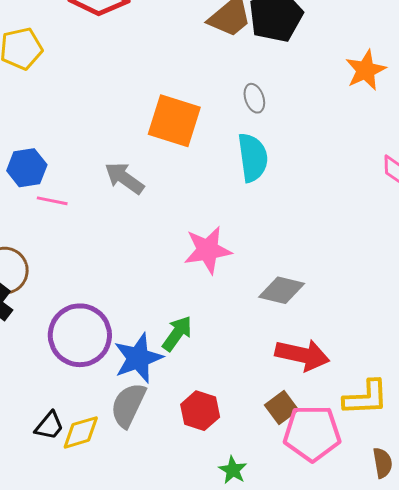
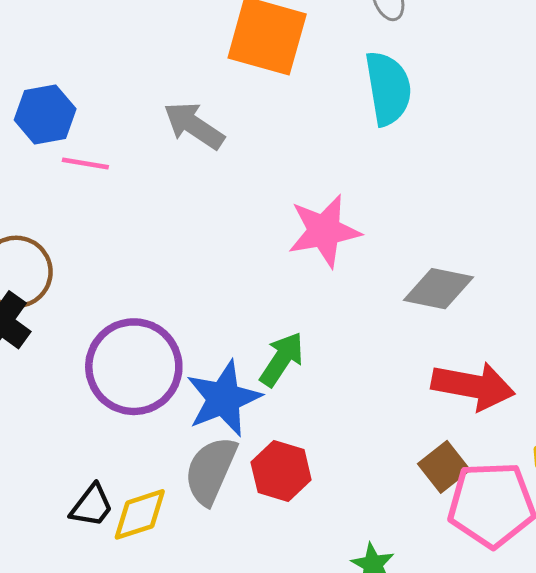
red hexagon: (200, 411) -> (281, 471), moved

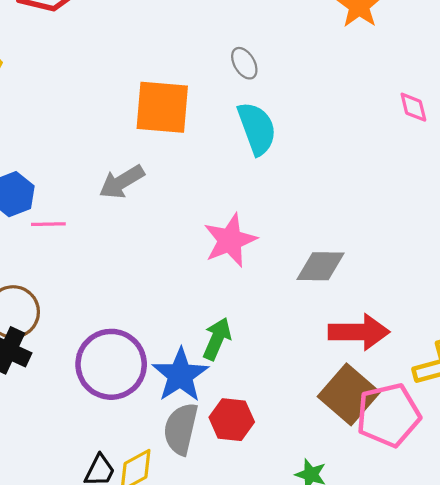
gray arrow: (194, 126) -> (122, 182), turned -54
brown square: (444, 467) -> (349, 394), size x1.6

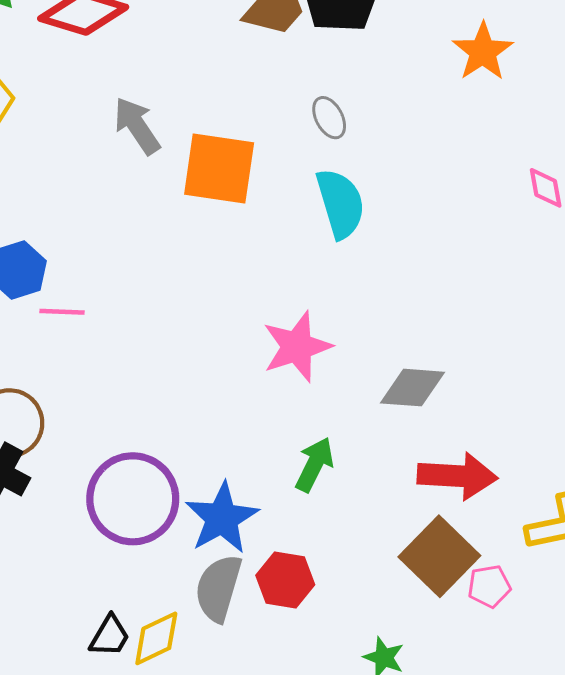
gray arrow: (122, 182) -> (137, 126), moved, turned 84
green arrow: (217, 339) -> (314, 465), moved
pink pentagon: (388, 415) -> (489, 586), size x0.5

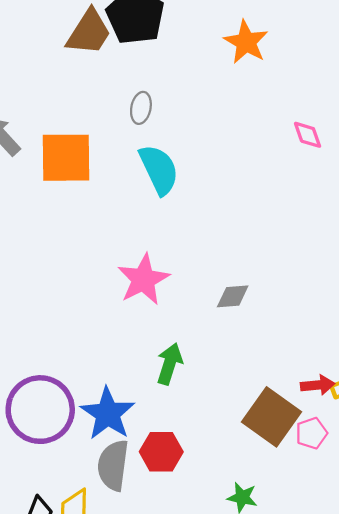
gray ellipse: (329, 118) -> (141, 108), turned 48
gray diamond: (413, 388) -> (233, 296), size x0.7
red arrow: (457, 476) -> (318, 385), moved, size x0.6

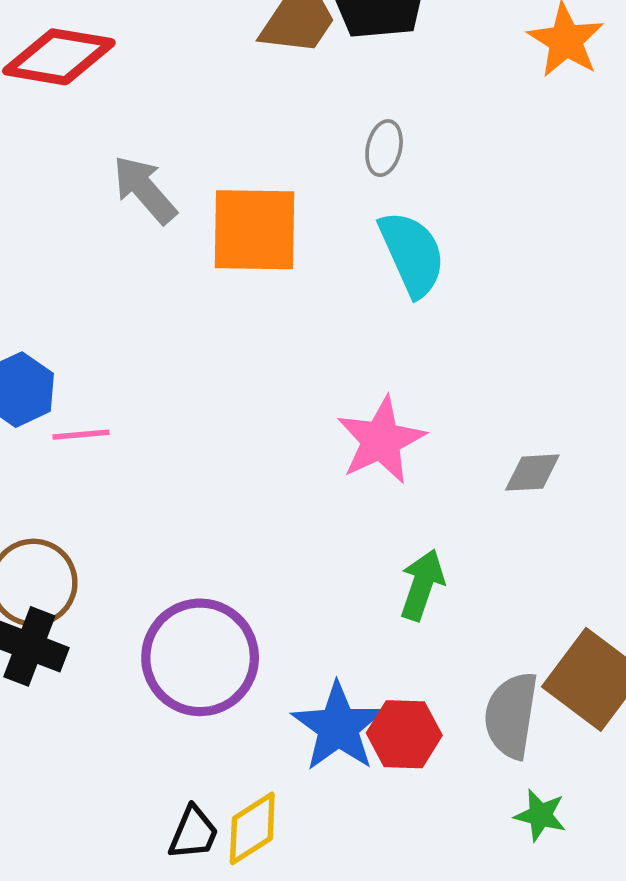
blue star: (108, 414) -> (338, 727), moved
gray semicircle: (113, 465) -> (511, 715), moved

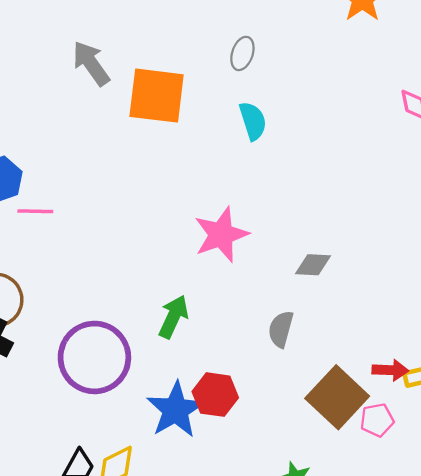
cyan semicircle: (412, 254) -> (253, 121), size x0.7
green arrow: (422, 585) -> (173, 317), moved
gray semicircle: (511, 715) -> (281, 329), moved, size x0.7
red hexagon: (404, 734) -> (215, 395), moved

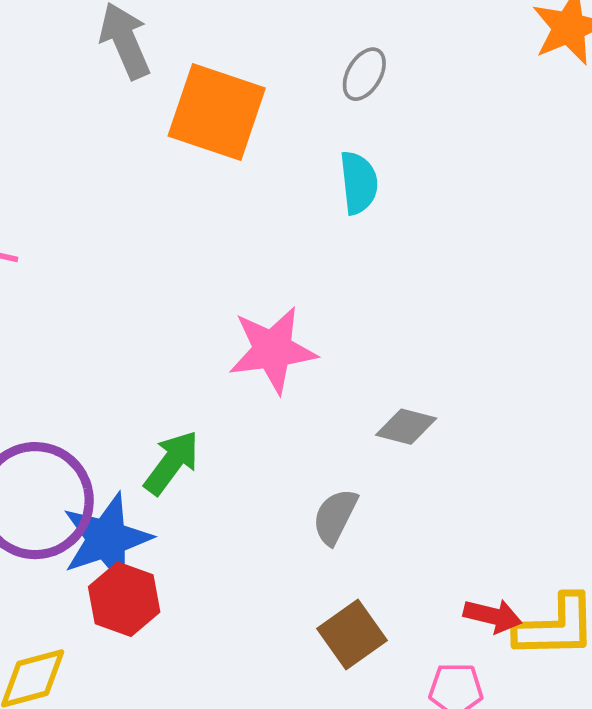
red hexagon: (215, 395) -> (124, 599), moved
brown square: (337, 397) -> (352, 635), moved, size x0.7
blue star: (176, 410) -> (107, 539), moved

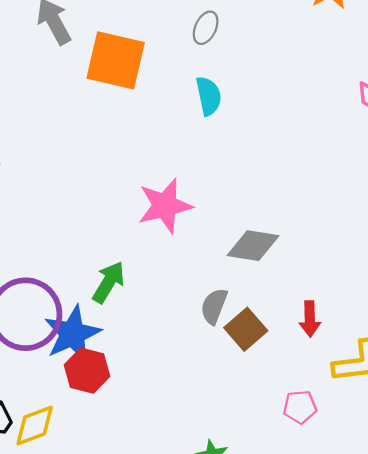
gray diamond: (406, 427) -> (253, 246), size x1.4
red arrow: (493, 616) -> (310, 319), moved, turned 80
brown square: (352, 635) -> (246, 329), moved

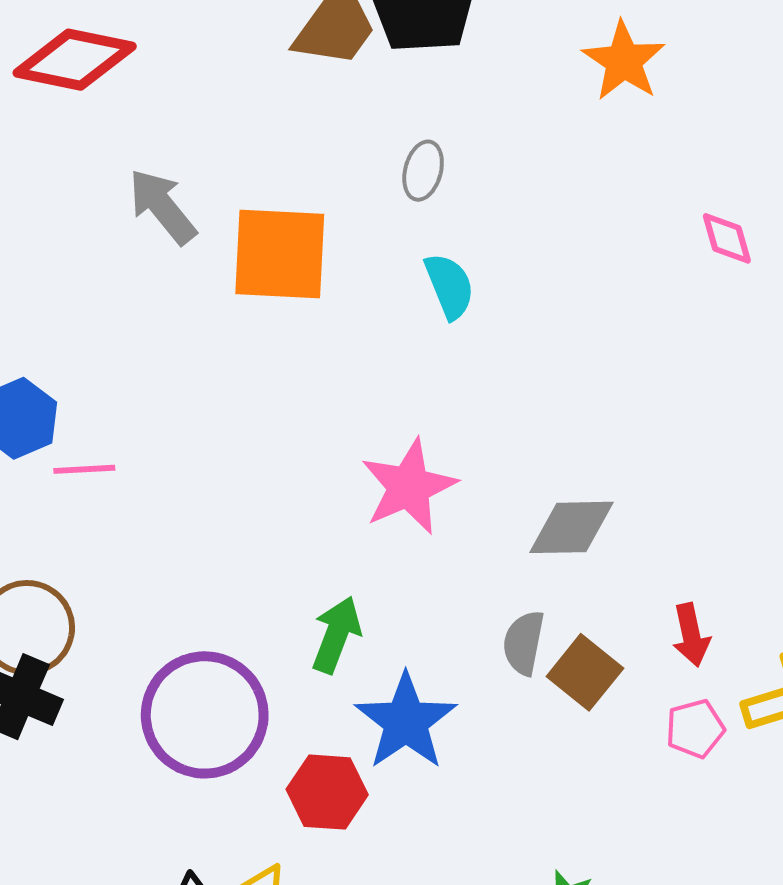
blue star: (72, 334) -> (406, 722), moved
pink pentagon: (300, 407) -> (695, 729), moved

